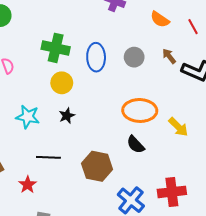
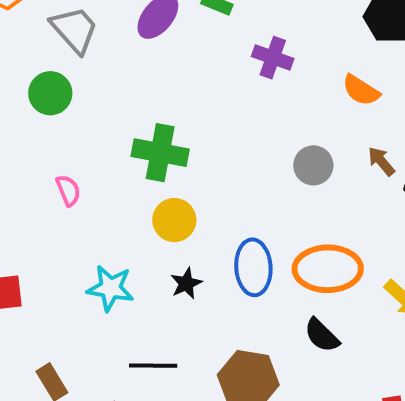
blue ellipse: (96, 57) -> (253, 267), moved

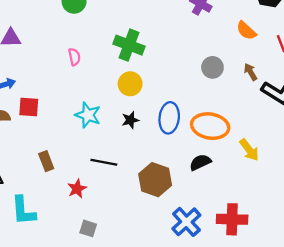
black semicircle: (322, 335) -> (200, 162), turned 100

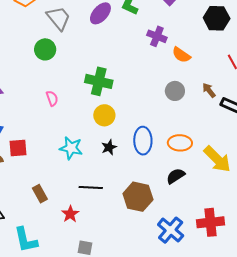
orange semicircle: (246, 31) -> (181, 55), moved
orange ellipse: (210, 126) -> (180, 143), size x0.7
yellow arrow: (249, 150) -> (217, 159), size x1.4

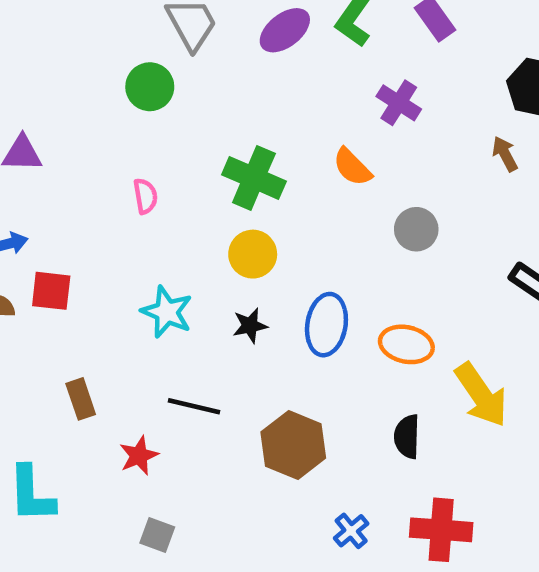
orange semicircle: (181, 55) -> (352, 167), moved
brown arrow: (209, 90) -> (505, 154), moved
black semicircle: (176, 176) -> (407, 437), moved, turned -66
blue cross: (171, 230) -> (351, 531), size x0.6

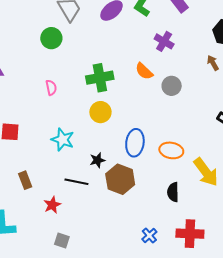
green cross: (254, 178) -> (100, 78), turned -32
gray circle: (416, 229) -> (172, 86), moved
black star: (250, 326) -> (97, 160), moved
brown hexagon: (293, 445) -> (120, 179), moved

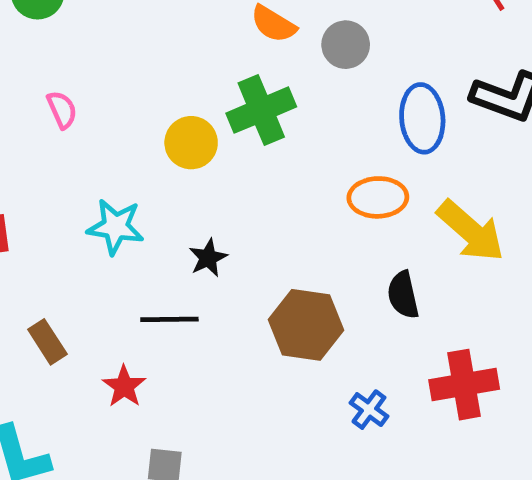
green cross: (100, 78) -> (261, 110), moved
blue ellipse: (135, 143) -> (422, 118), moved
brown hexagon: (120, 179) -> (306, 325), moved

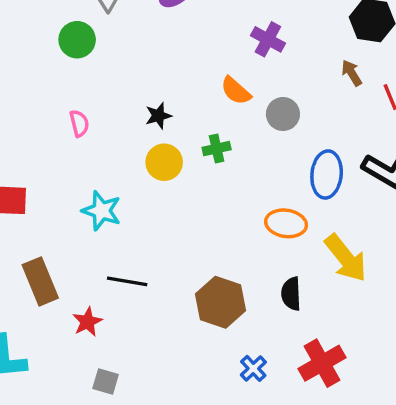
green cross: (261, 110) -> (217, 149), size x0.6
black star: (208, 258) -> (158, 116), moved
brown rectangle: (47, 342) -> (40, 281), size x1.5
red cross: (464, 385) -> (322, 363), turned -30

